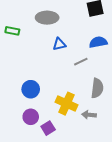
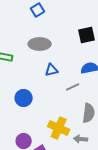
blue circle: (31, 89) -> (24, 98), moved

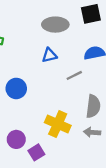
gray ellipse: (40, 44) -> (55, 25), moved
gray arrow: (81, 139) -> (92, 132), moved

